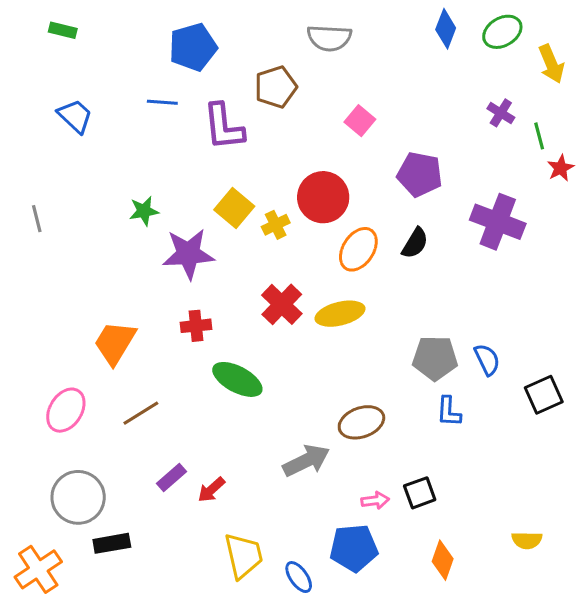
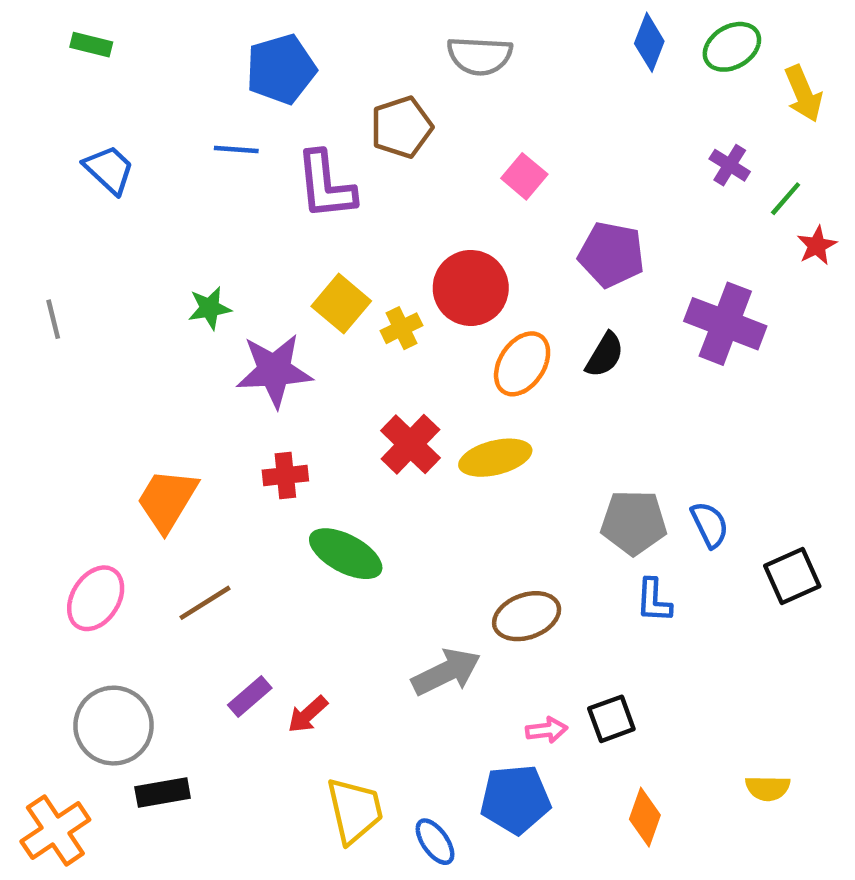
green line: (539, 136) -> (786, 199), turned 56

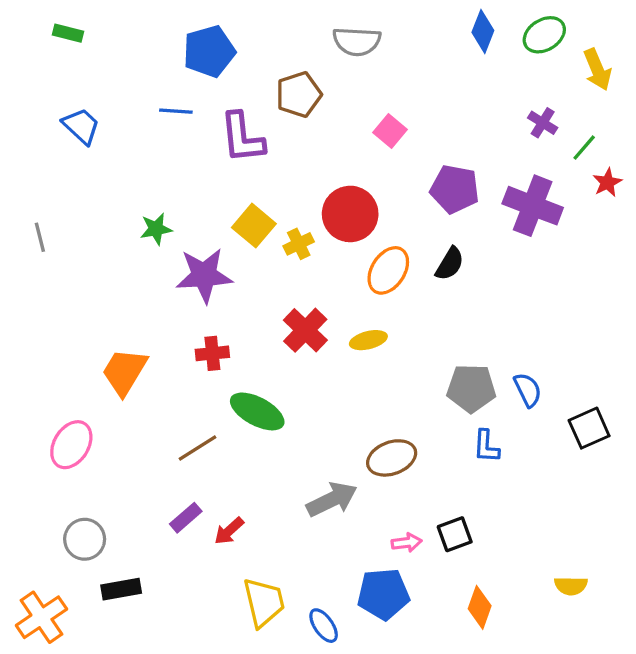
purple cross: (725, 324) -> (533, 206), moved
yellow ellipse: (495, 458) -> (368, 340), size x0.7
brown line: (205, 603) -> (197, 448), moved
gray circle: (113, 726) -> (85, 539), size x0.7

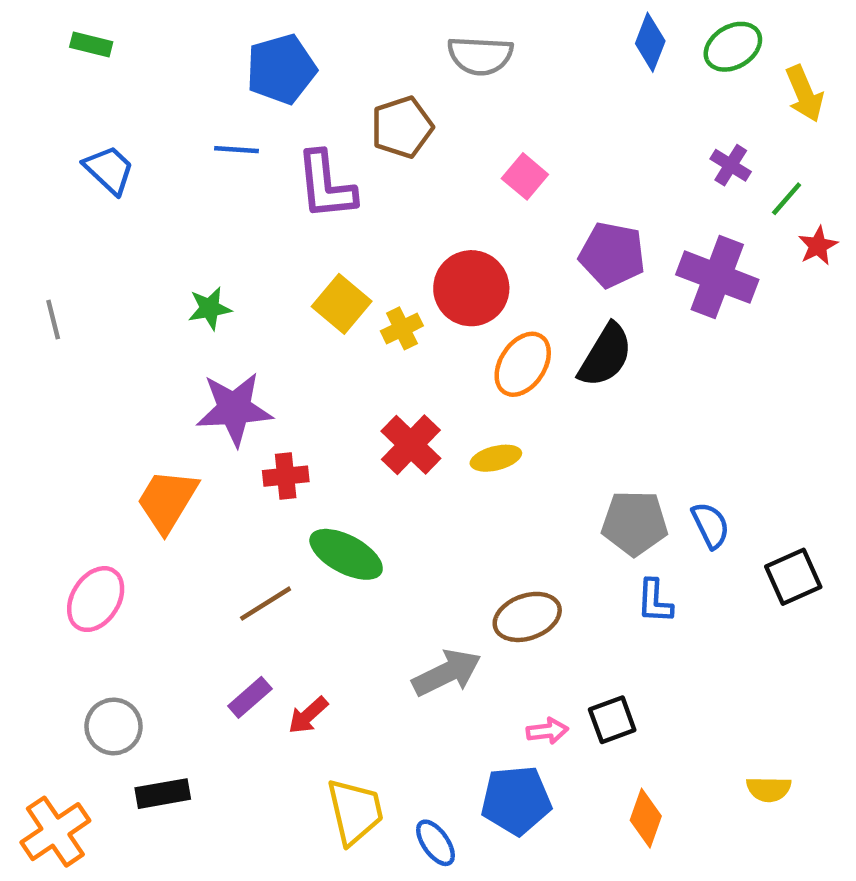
black semicircle: (450, 264) -> (605, 355), size x1.4
purple star: (204, 275) -> (234, 409), moved

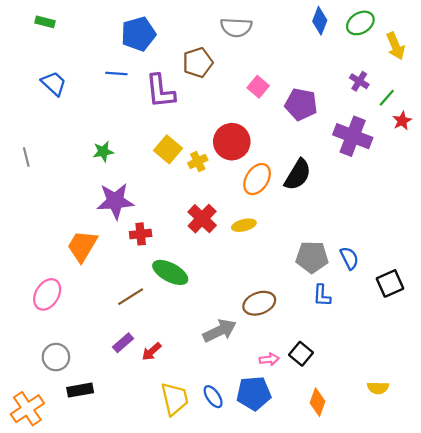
purple pentagon: (612, 255) -> (301, 104), moved
black square: (612, 720) -> (301, 354), turned -30
blue ellipse: (436, 843) -> (213, 397), moved

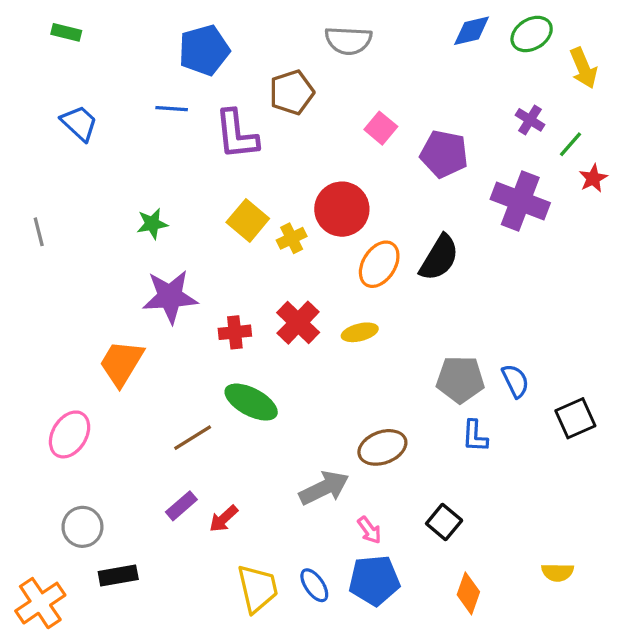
blue diamond: (320, 21) -> (472, 31), turned 56
red cross: (141, 234) -> (235, 332), moved
pink arrow: (269, 359) -> (369, 530), moved, turned 60

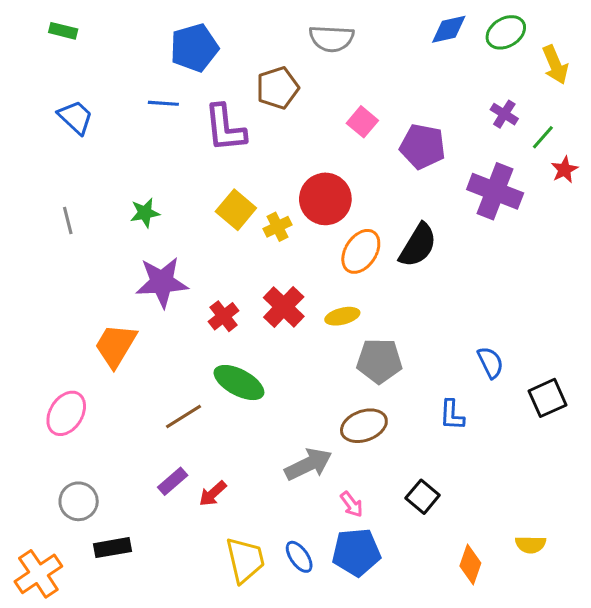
gray line: (39, 232) -> (68, 221), moved
red cross: (235, 332) -> (224, 316), turned -32
gray pentagon: (460, 379) -> (379, 361), moved
orange diamond: (468, 593) -> (470, 565), moved

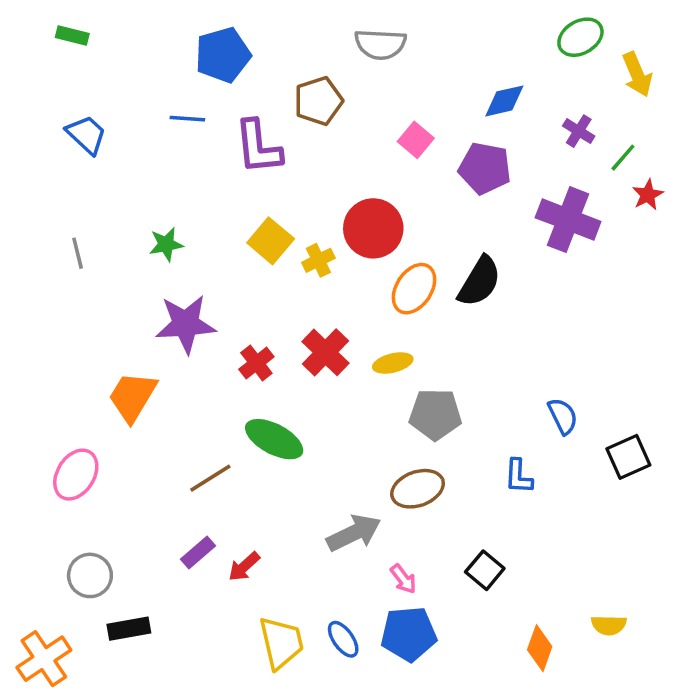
blue diamond: (449, 29) -> (504, 101), moved

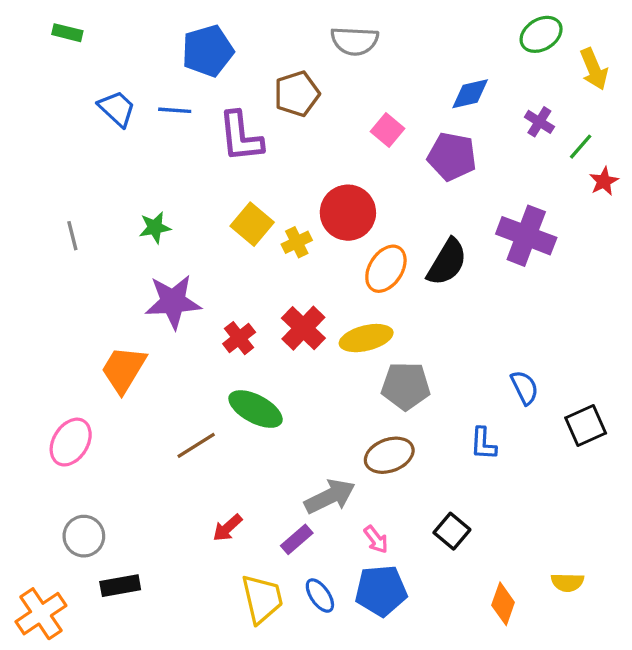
blue trapezoid: (86, 135) -> (117, 109), moved
purple cross: (568, 220) -> (526, 236), moved
yellow ellipse: (393, 363) -> (366, 338), size x1.4
purple rectangle: (198, 552) -> (297, 539), moved

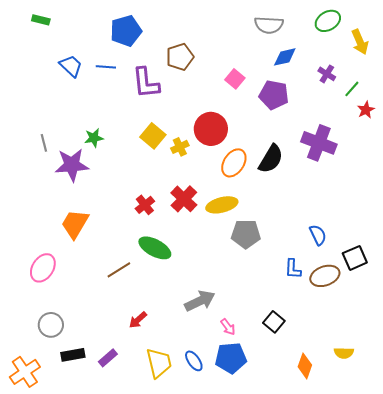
gray semicircle: (355, 41) -> (269, 25), moved
purple star: (173, 302) -> (72, 165), moved
brown ellipse: (389, 455) -> (325, 276), moved
purple rectangle: (297, 539) -> (108, 358), moved

